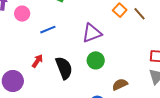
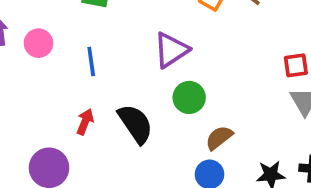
blue line: (48, 30) -> (91, 62), turned -63
brown semicircle: (120, 84) -> (219, 138), moved

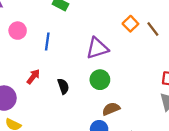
pink circle: (38, 43) -> (18, 31), moved
black semicircle: (135, 124) -> (63, 86), size x0.6

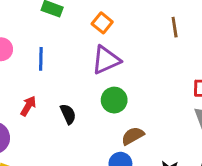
orange square: (130, 24) -> (102, 23), moved
brown line: (153, 29) -> (175, 27), turned 35

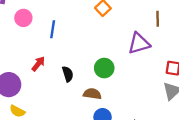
purple triangle: (106, 60) -> (139, 43), moved
brown semicircle: (133, 136) -> (92, 94), moved, turned 30

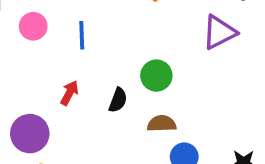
green circle: (104, 68) -> (156, 76), moved
black semicircle: (68, 74) -> (118, 100), turned 49

